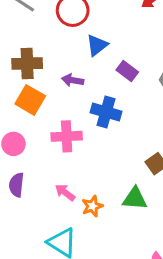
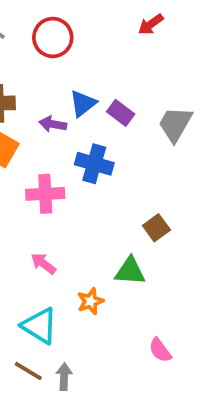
blue triangle: (97, 45) -> (83, 103), moved
orange star: (92, 206) -> (90, 301), moved

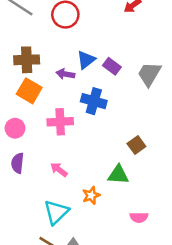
cyan triangle: (40, 326) -> (56, 212), turned 44
pink semicircle: (160, 350) -> (139, 217), moved, turned -54

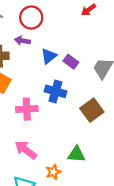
purple arrow: (65, 74) -> (22, 41), moved
brown square: (136, 145) -> (92, 110), moved, size x1.5
pink arrow: (59, 170) -> (26, 150), size x1.5

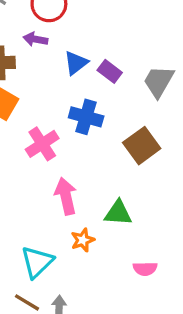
pink cross: (27, 109) -> (42, 144), turned -30
pink arrow: (26, 150) -> (66, 196), moved, turned 40

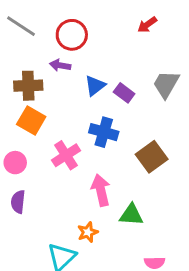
gray trapezoid: (159, 81) -> (166, 84), moved
pink arrow: (66, 196) -> (101, 190), moved
orange star: (83, 240) -> (88, 232), moved

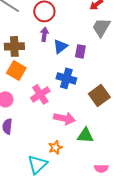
purple arrow: (60, 65) -> (44, 34), moved, turned 88
gray trapezoid: (166, 84) -> (101, 27), moved
purple rectangle: (124, 93) -> (80, 51), turned 64
pink arrow: (101, 190) -> (64, 118), turned 115

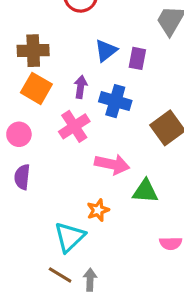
purple arrow: (44, 34) -> (81, 87), moved

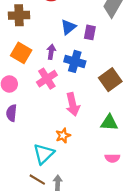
brown cross: (33, 51) -> (19, 15), moved
pink arrow: (112, 164) -> (73, 104), turned 65
green triangle: (145, 191) -> (109, 123), moved

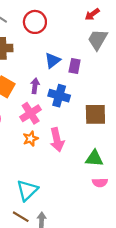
brown square: (110, 80) -> (95, 114), turned 35
orange star: (63, 136) -> (31, 139), moved
pink semicircle: (112, 158) -> (100, 183), moved

